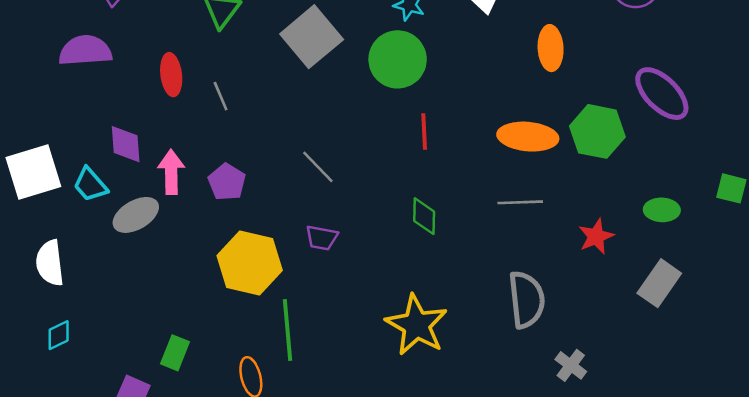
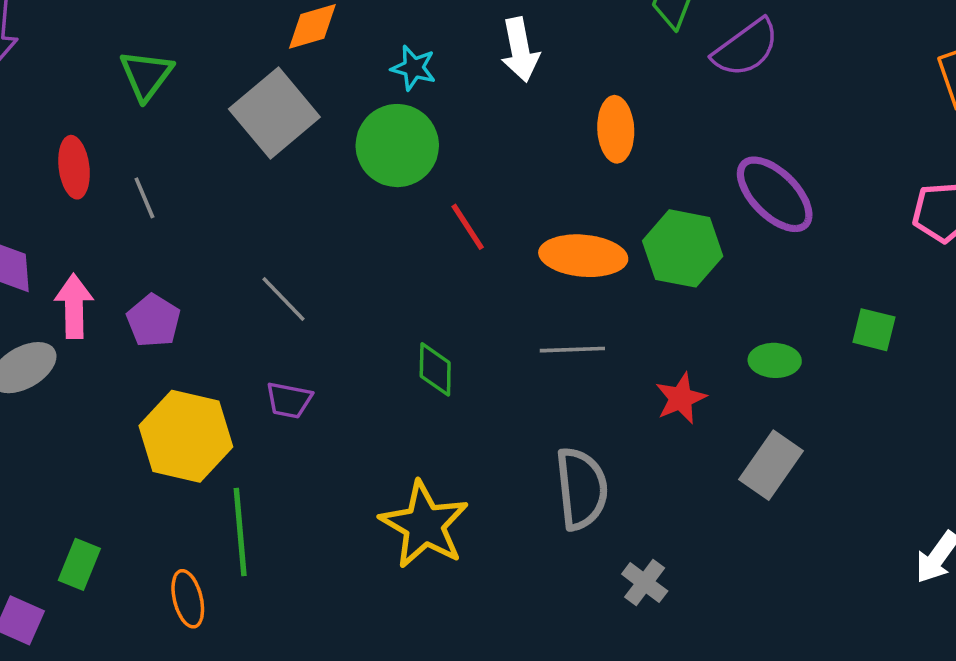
red line: (424, 131) -> (468, 227), moved, turned -30

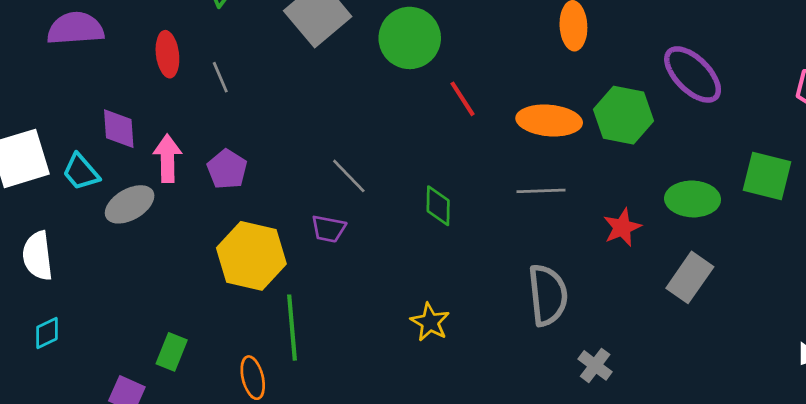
gray line: (283, 299) -> (349, 176), moved
green square: (874, 330) -> (767, 176), size x1.5
green ellipse: (775, 360) -> (693, 199), size x1.4
yellow star: (424, 525) -> (430, 322), size x0.6

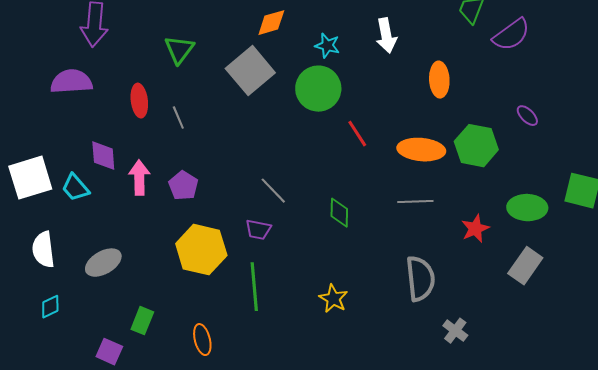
purple ellipse: (693, 74) -> (527, 116), size x0.5
gray ellipse: (130, 204) -> (103, 263), moved
green line: (292, 328) -> (254, 287), moved

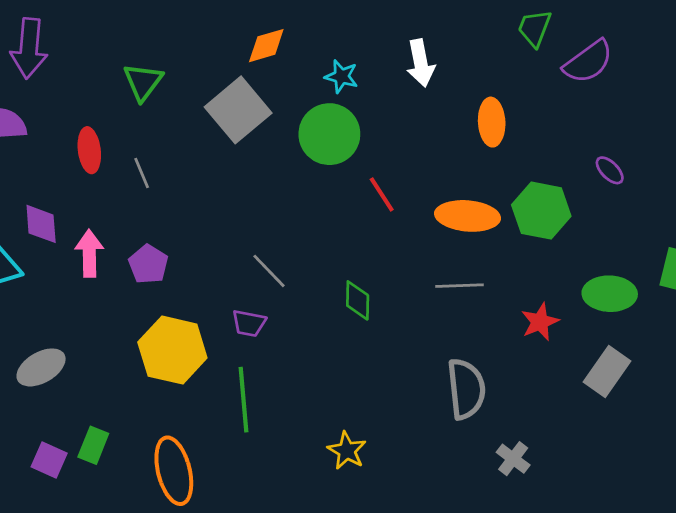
yellow star: (333, 299) -> (347, 451), moved
orange ellipse: (202, 340) -> (174, 471), size x1.6
purple square: (109, 352) -> (49, 460), moved

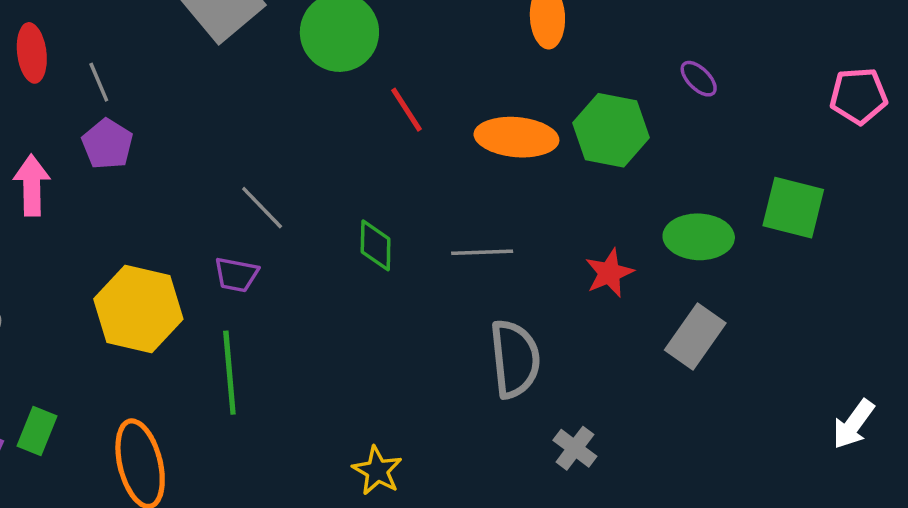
purple pentagon: (148, 264) -> (107, 144), moved
gray line: (459, 286) -> (482, 252), moved
yellow star: (347, 451) -> (377, 471), moved

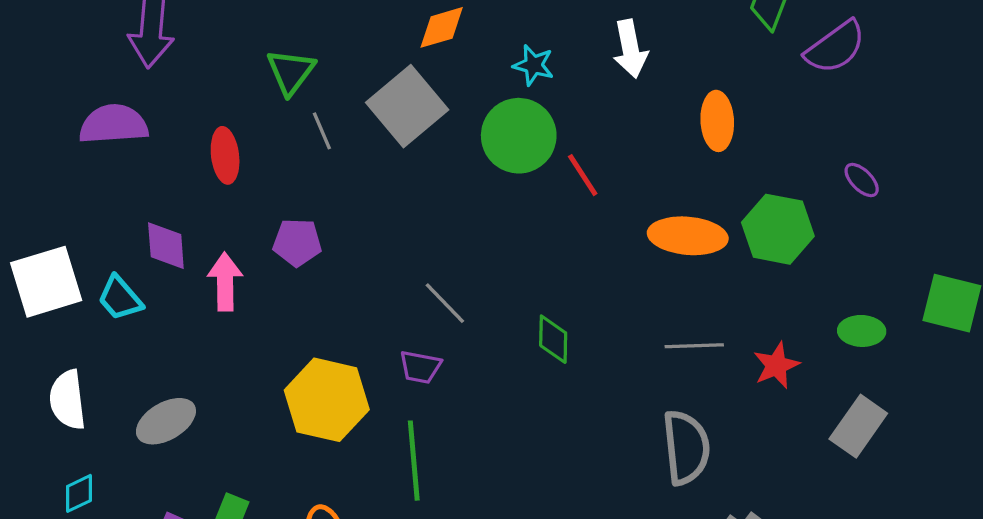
gray line: (99, 82) -> (322, 131), moved
red line: (406, 110) -> (583, 175), moved
purple pentagon: (107, 144) -> (297, 242), turned -30
green ellipse: (699, 237) -> (862, 331), size x0.7
gray line: (482, 252) -> (694, 346), moved

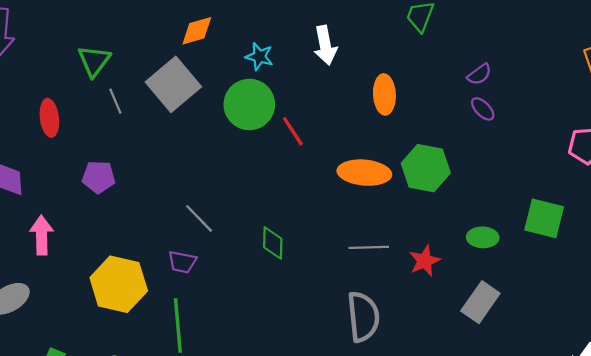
purple semicircle: (835, 47) -> (479, 74), moved, size x0.6
purple ellipse: (862, 180) -> (483, 109), moved
pink arrow: (225, 282) -> (42, 235), moved

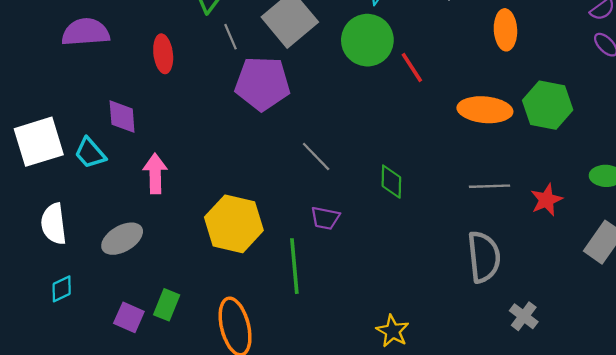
purple pentagon: (99, 177) -> (262, 83), moved, size x1.6
purple trapezoid: (182, 262) -> (325, 218), moved

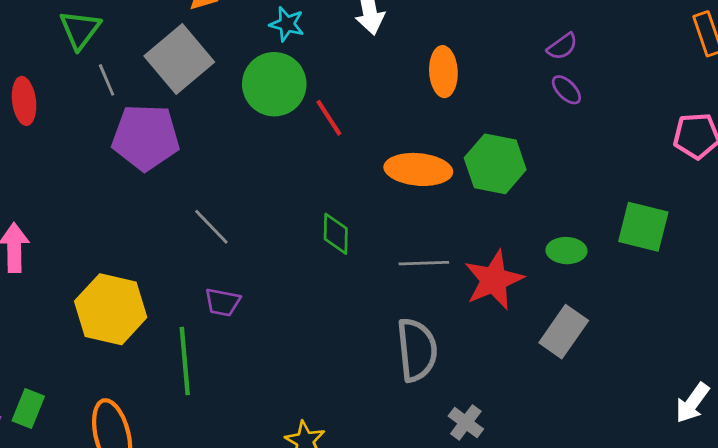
green diamond: (391, 182) -> (336, 234), moved
red star: (547, 200) -> (494, 280), size x1.5

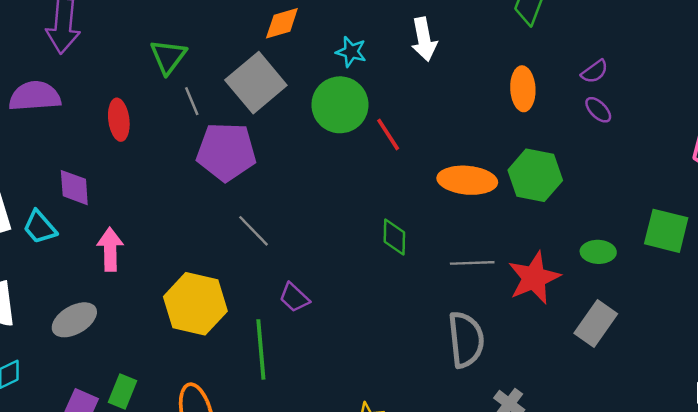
orange ellipse: (443, 72) -> (523, 89), moved
gray line: (211, 227) -> (253, 231), moved
purple trapezoid: (223, 302) -> (294, 298), turned 32

